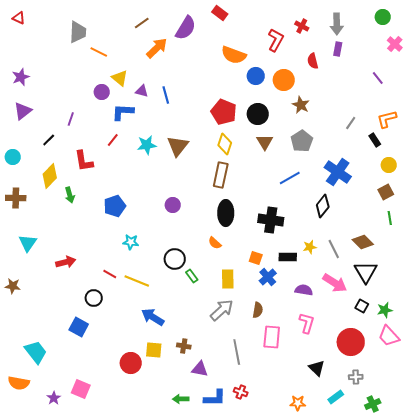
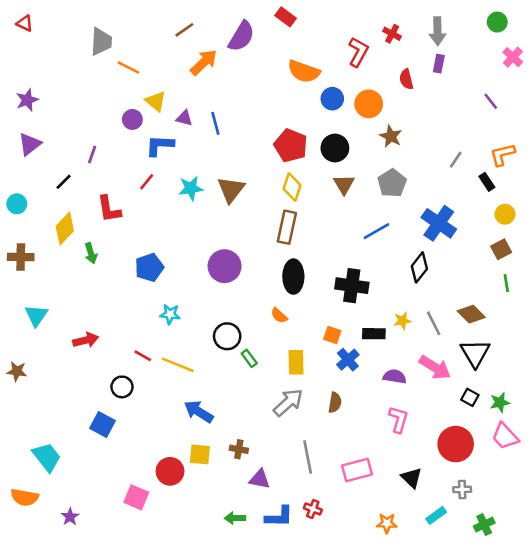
purple circle: (173, 205) -> (225, 266), size x1.6
pink rectangle: (272, 337) -> (357, 470), moved, turned 70
pink square: (81, 389) -> (136, 497), moved

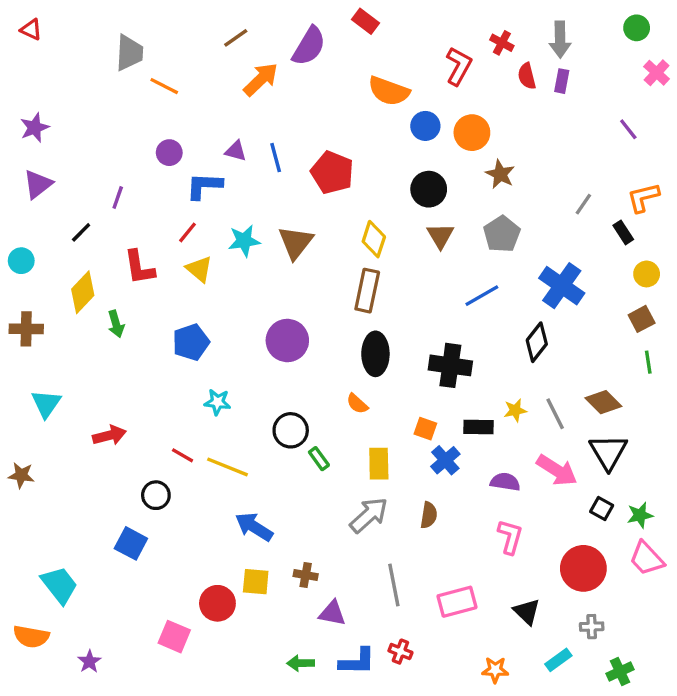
red semicircle: (406, 79) -> (527, 76), moved
yellow triangle: (156, 101) -> (199, 269), moved
red pentagon: (291, 145) -> (332, 173), moved

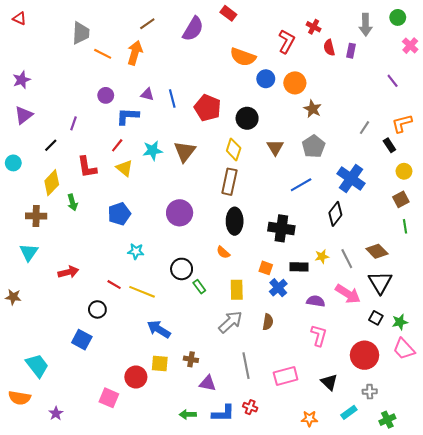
gray arrow: (560, 39) -> (366, 25), moved
orange arrow: (261, 79) -> (135, 53), moved, turned -30
black circle: (429, 189) -> (247, 118), moved
brown cross: (26, 329) -> (36, 216), moved

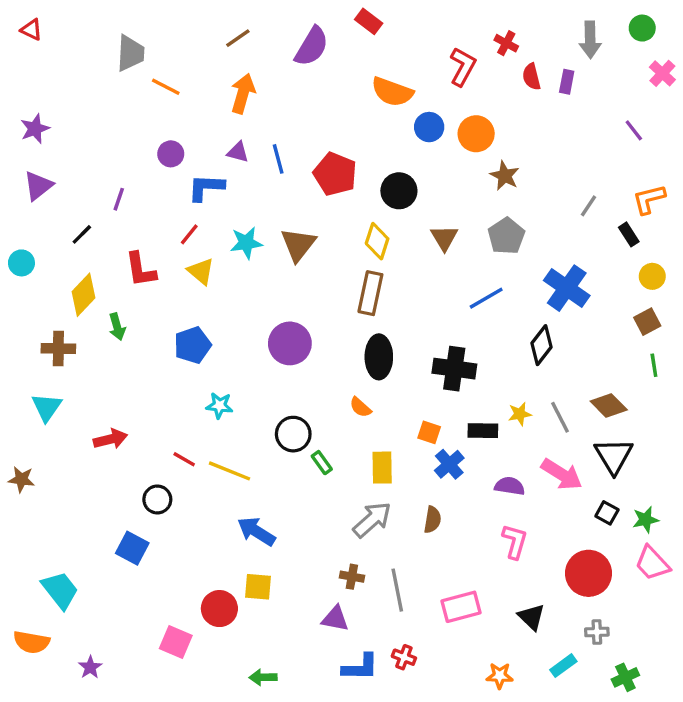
orange arrow: (135, 53) -> (243, 93), moved
brown cross: (191, 359) -> (352, 577), moved
green arrow: (188, 414) -> (263, 677), moved

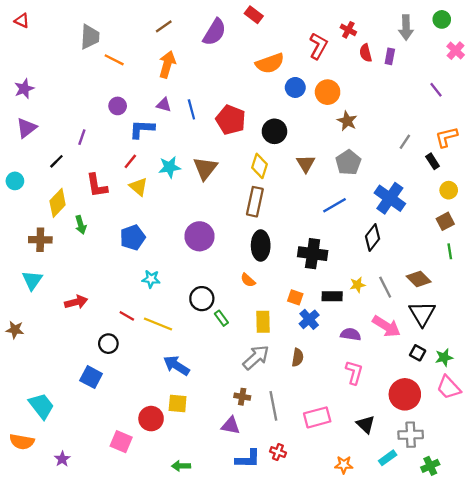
orange semicircle: (392, 92) -> (270, 63), turned -40
gray cross: (597, 632) -> (411, 435), size x1.5

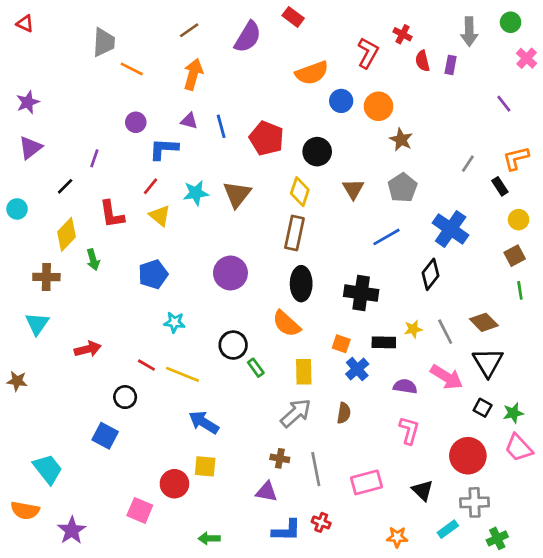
orange semicircle: (248, 280) -> (286, 324), size x1.6
purple star: (62, 459) -> (72, 530), size x1.5

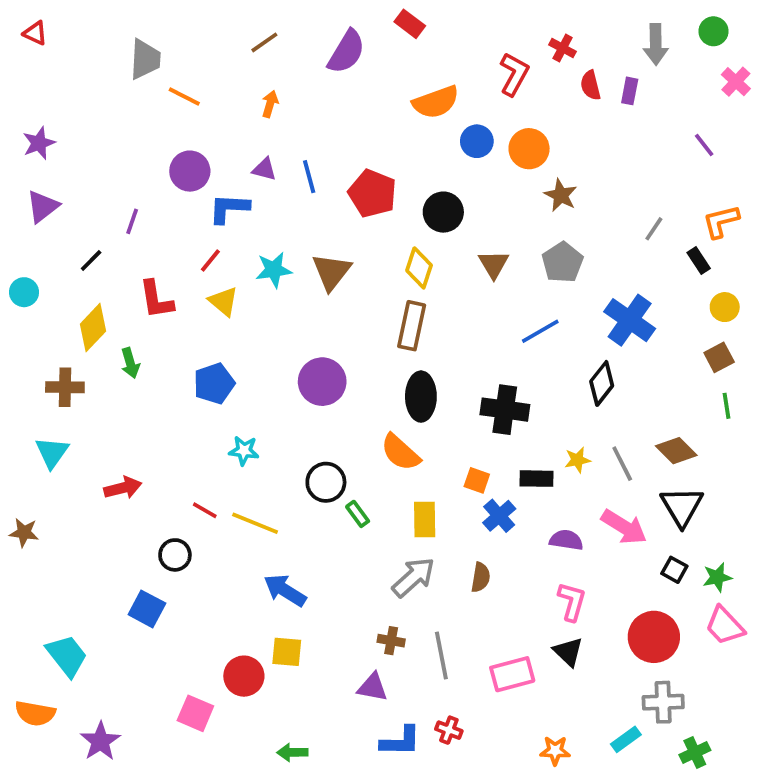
orange arrow: (193, 74) -> (270, 104), size x0.6
purple circle: (136, 122) -> (190, 171), size x1.4
black triangle: (423, 490) -> (568, 652), moved

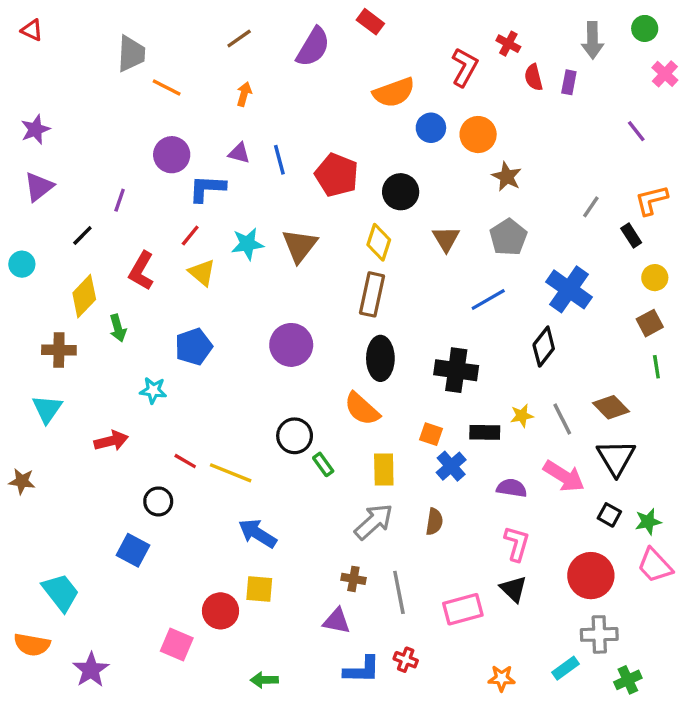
red L-shape: (156, 300) -> (141, 271), turned 39
cyan star: (244, 451) -> (153, 390), moved

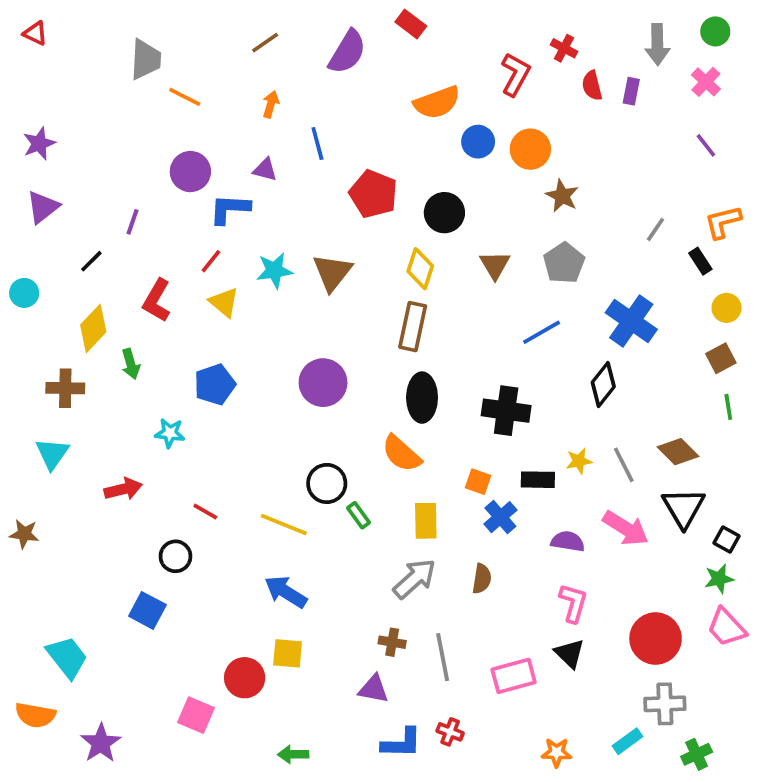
pink cross: (665, 74) -> (706, 82), moved
blue line: (279, 160) -> (317, 144), moved
yellow line: (231, 473) -> (284, 525), moved
black square: (609, 515) -> (726, 539), moved

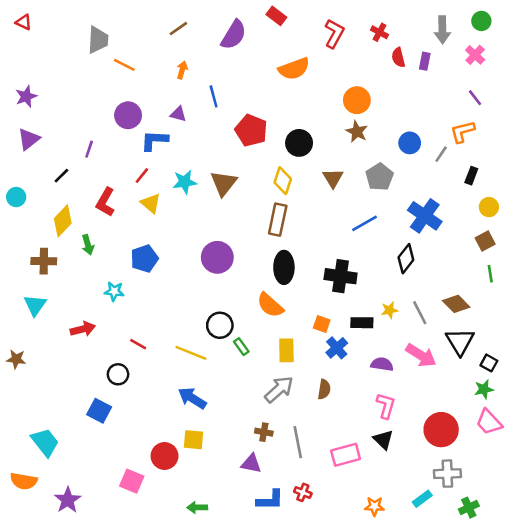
red L-shape: (515, 74) -> (334, 34), moved
blue circle: (478, 142) -> (410, 143), moved
brown star: (562, 196) -> (357, 132), moved
orange L-shape: (723, 222) -> (462, 132), moved
black rectangle: (700, 261) -> (471, 176), turned 54

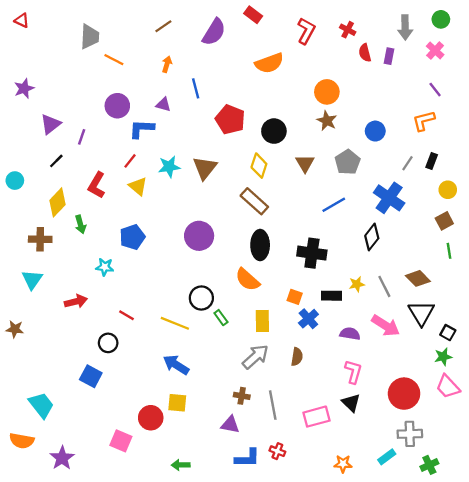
purple triangle: (29, 139) -> (51, 124), moved
gray line: (441, 154) -> (407, 163), moved
brown rectangle: (278, 220) -> (254, 201), turned -60

